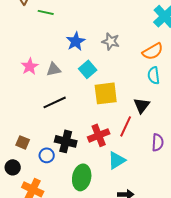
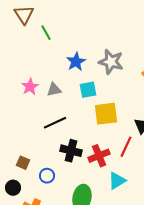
green line: (46, 12) -> (46, 33), turned 49
gray star: (111, 41) -> (111, 62), size x1.4
cyan square: (88, 69) -> (88, 90), turned 30
black cross: (66, 141) -> (71, 151), moved

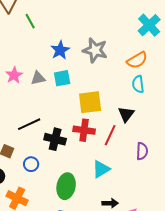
cyan square: (88, 90) -> (62, 78), moved
black line: (55, 123) -> (29, 124), moved
red cross: (99, 156) -> (84, 130), moved, turned 30

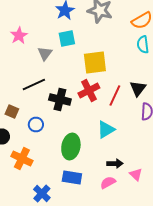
gray triangle: (38, 78) -> (45, 54), moved, turned -42
black triangle: (126, 114) -> (138, 88), moved
red cross: (84, 130) -> (89, 90), turned -35

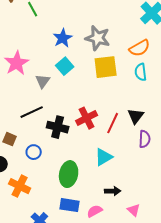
pink star: (19, 36) -> (17, 63), size x1.4
cyan square: (67, 38) -> (65, 66), turned -30
yellow square: (95, 62) -> (106, 67), moved
pink triangle: (136, 174) -> (134, 210), moved
pink semicircle: (108, 182) -> (95, 211), moved

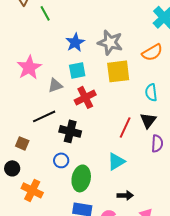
cyan square: (65, 66) -> (77, 70), turned 30
cyan semicircle: (141, 72) -> (151, 92), moved
gray triangle: (43, 81) -> (55, 85), turned 35
red cross: (87, 118) -> (85, 97), moved
blue circle: (34, 152) -> (61, 160), moved

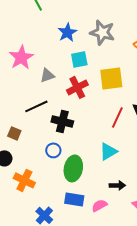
cyan square: (77, 70) -> (79, 59), moved
yellow square: (118, 71) -> (111, 78), moved

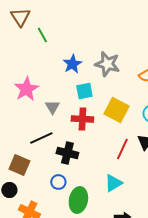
gray triangle: (47, 75) -> (52, 107), turned -42
yellow square: (111, 78) -> (116, 110), turned 35
red cross: (77, 87) -> (82, 119), turned 30
brown square: (14, 133) -> (19, 165), size x1.5

